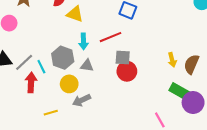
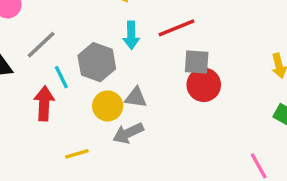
gray line: (24, 62) -> (41, 45), moved
gray triangle: (87, 65) -> (136, 97), moved

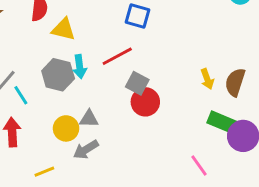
gray hexagon: (97, 62) -> (58, 75), moved
gray square: (197, 62) -> (137, 83), turned 30
cyan line: (61, 77) -> (21, 95), moved

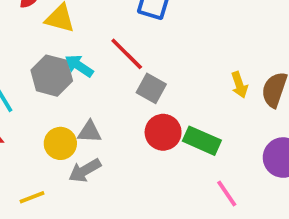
red line: (117, 56) -> (127, 54), turned 72
cyan arrow: (80, 67) -> (79, 66), turned 130
red circle: (145, 102) -> (163, 132), moved
green rectangle: (222, 122) -> (202, 141), moved

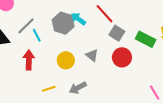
gray triangle: (90, 132) -> (92, 55), moved, turned 32
green rectangle: (202, 141) -> (146, 39), moved
gray arrow: (85, 171) -> (78, 88), moved

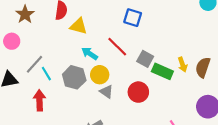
gray hexagon: (63, 23) -> (74, 77), moved
gray square: (117, 33) -> (145, 59), moved
yellow circle: (66, 60) -> (100, 75), moved

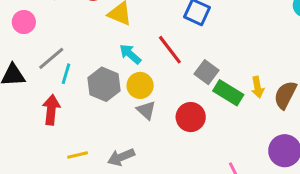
cyan line: (46, 74) -> (66, 74), turned 40

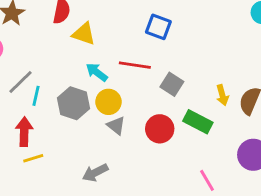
red line: (170, 50) -> (135, 65), turned -40
green rectangle: (228, 93) -> (198, 122), moved
yellow line: (78, 155) -> (33, 158), moved

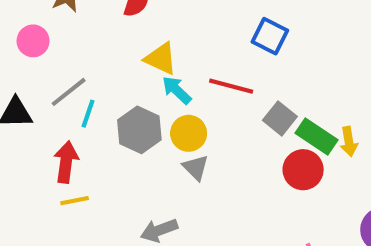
yellow triangle: (84, 34) -> (161, 59), moved
green rectangle: (198, 122) -> (316, 137), moved
red circle: (160, 129) -> (303, 170), moved

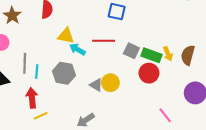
gray line: (69, 92) -> (25, 63), turned -36
yellow circle: (189, 133) -> (110, 83), moved

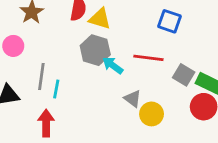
yellow triangle: (66, 36) -> (100, 19), moved
gray hexagon: (64, 73) -> (95, 50), moved
gray triangle: (96, 85) -> (133, 99), moved

